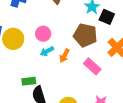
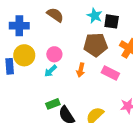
yellow circle: (13, 39) -> (24, 55), moved
cyan arrow: (47, 51) -> (51, 71), moved

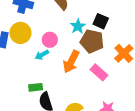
cyan star: (95, 16) -> (78, 26), moved
black square: (112, 21) -> (101, 21), moved
orange arrow: (81, 70) -> (71, 62), size x1.6

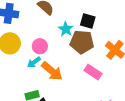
orange arrow: (71, 62) -> (52, 71), moved, turned -70

